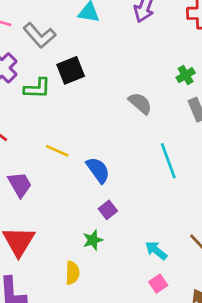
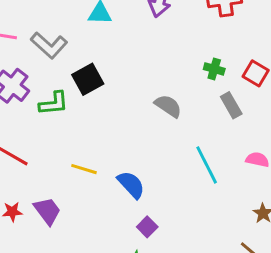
green cross: (186, 75) -> (214, 69), turned -36

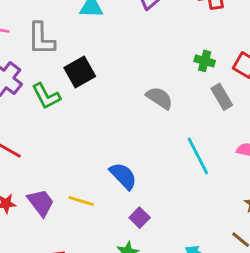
gray L-shape: (49, 45) -> (41, 39), turned 48
green L-shape: (54, 103) -> (46, 96), turned 68
yellow line: (84, 169) -> (81, 201), moved

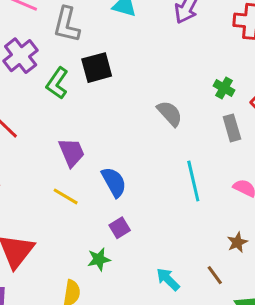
green L-shape: (46, 96) -> (57, 83), turned 48
purple trapezoid: (41, 203) -> (72, 152), moved

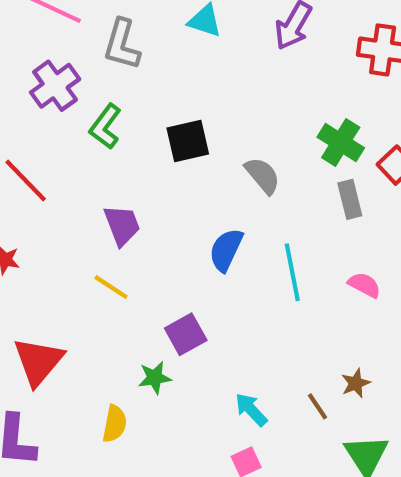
black square: (97, 68) -> (188, 141), moved
green cross: (224, 88) -> (341, 142), size x1.5
blue semicircle: (114, 182) -> (226, 250), moved, turned -128
purple square: (120, 228) -> (186, 334), size x1.4
brown star: (237, 242) -> (356, 383), moved

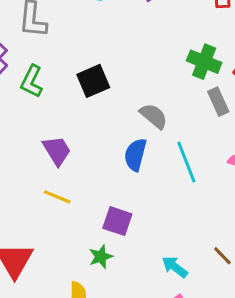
gray semicircle: (263, 175) -> (154, 116), moved
purple square: (186, 334) -> (117, 221), turned -32

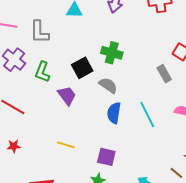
green cross: (204, 62) -> (112, 53), moved
gray semicircle: (154, 116) -> (108, 85), moved
purple trapezoid: (57, 151) -> (67, 96), moved

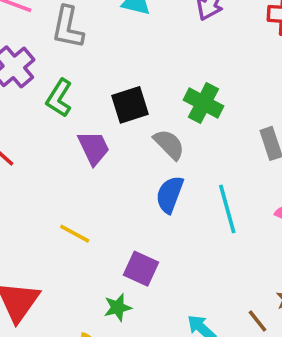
green cross: (112, 53) -> (203, 103), moved

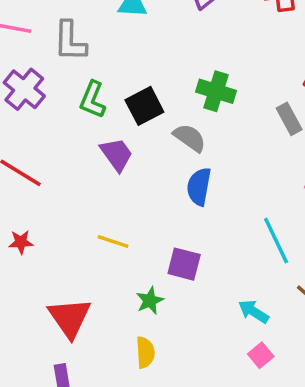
green L-shape: (59, 98) -> (93, 100), moved
cyan line: (227, 209) -> (276, 241), moved
green star: (118, 307) -> (150, 301), moved

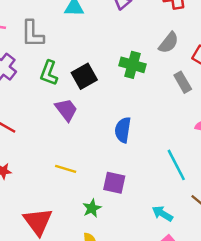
gray semicircle: (190, 138) -> (169, 43), moved, turned 95

